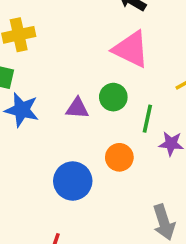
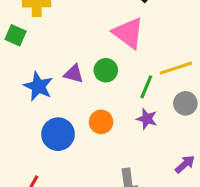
blue star: (22, 110) -> (38, 86), moved
green line: (147, 119) -> (146, 87), moved

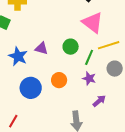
pink triangle: (128, 33) -> (93, 23), moved
green circle: (106, 70) -> (71, 47), moved
purple arrow: (185, 164) -> (99, 101), moved

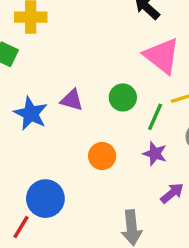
blue circle: (31, 88) -> (45, 199), moved

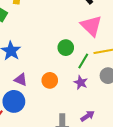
purple triangle: (72, 100) -> (21, 80), moved
purple arrow: (172, 193) -> (88, 116), moved

